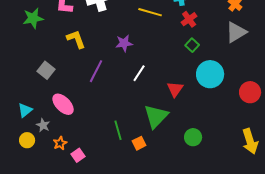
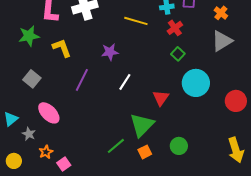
green star: (33, 18) -> (29, 36), moved
green line: (118, 130) -> (116, 146), moved, turned 66
yellow circle: (27, 140) -> (14, 161), moved
orange square: (139, 143) -> (145, 152), moved

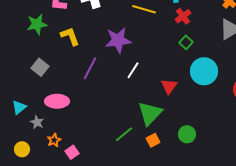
purple star: (110, 52) -> (118, 40), size x1.5
pink ellipse: (49, 113) -> (57, 101), turned -45

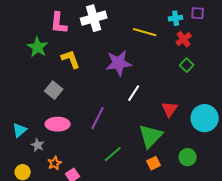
green star: (37, 24) -> (38, 47), turned -30
gray square: (40, 67) -> (54, 90), moved
purple line: (90, 68) -> (98, 118), moved
cyan circle: (204, 71) -> (205, 118), moved
green line: (124, 134) -> (113, 154), moved

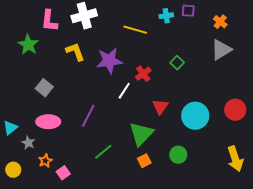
red cross: (184, 39) -> (143, 74), moved
yellow L-shape: (71, 59) -> (75, 52), moved

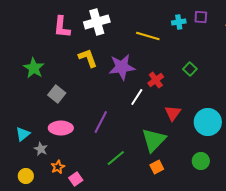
green star: (28, 45) -> (34, 68), moved
green circle: (178, 155) -> (201, 161), moved

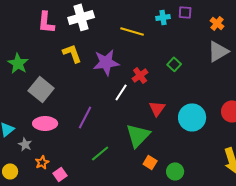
gray square: (57, 94) -> (41, 89), size x1.4
green circle: (201, 161) -> (175, 171), moved
orange square: (157, 167) -> (150, 162), moved, turned -32

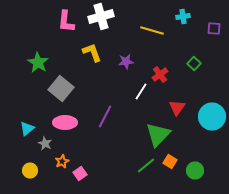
purple square: (185, 12) -> (214, 28), moved
purple star: (106, 62) -> (126, 62), size x0.6
green line: (100, 153) -> (146, 166), moved

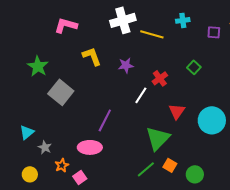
white cross: (101, 16) -> (123, 20), moved
pink L-shape: (66, 22) -> (66, 25), turned 100
pink ellipse: (65, 122) -> (90, 147), moved

